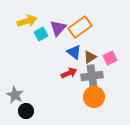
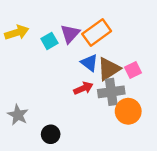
yellow arrow: (27, 21) -> (17, 32), moved
brown triangle: (90, 57) -> (109, 69), size x1.5
orange circle: (94, 97) -> (128, 111), moved
black circle: (26, 111) -> (51, 134), moved

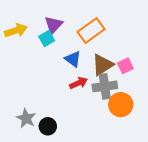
purple triangle: (70, 34) -> (53, 25), moved
blue triangle: (89, 63) -> (73, 59), moved
gray star: (18, 115) -> (26, 118), moved

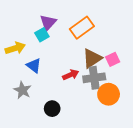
yellow arrow: (16, 31) -> (15, 48), moved
blue triangle: (73, 59) -> (34, 66), moved
gray star: (26, 118) -> (22, 90), moved
black circle: (48, 126) -> (52, 109), moved

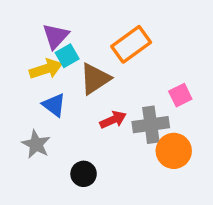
purple triangle: (48, 22) -> (56, 36), moved
yellow arrow: (15, 48) -> (46, 69), moved
brown triangle: (92, 58) -> (95, 79), moved

